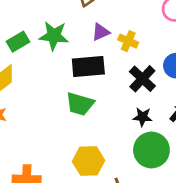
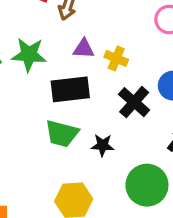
purple triangle: (101, 32) -> (84, 49), turned 30
black star: (143, 117) -> (103, 145), moved

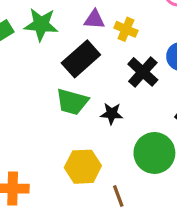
black rectangle: (70, 89) -> (81, 59), turned -36

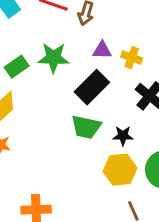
yellow hexagon: (83, 167) -> (120, 170), moved

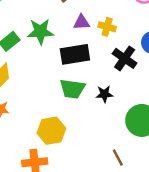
black rectangle: (92, 87) -> (75, 54), turned 40
yellow hexagon: (120, 170) -> (51, 131), moved

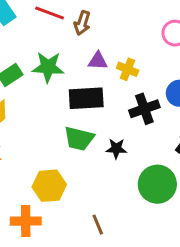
black cross: (125, 58) -> (144, 109), turned 30
brown line: (118, 158) -> (98, 225), moved

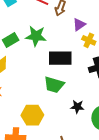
purple triangle: (98, 61) -> (79, 25), moved, turned -40
black star: (116, 149) -> (77, 107), moved

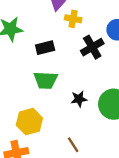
black rectangle: (60, 58) -> (45, 48), size x0.7

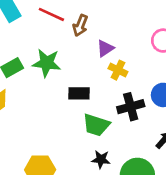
green trapezoid: (46, 80) -> (96, 125), moved

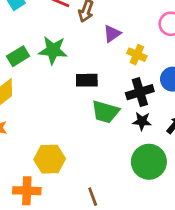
yellow cross: (118, 70) -> (137, 55), moved
black star: (101, 159) -> (142, 121), moved

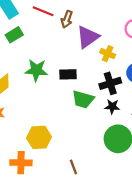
purple triangle: (112, 34) -> (88, 37), size x1.6
green star: (53, 50) -> (36, 70), moved
green rectangle: (18, 56) -> (14, 35), moved

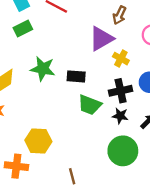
brown arrow: (67, 19) -> (119, 15), moved

